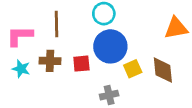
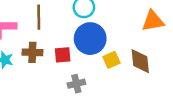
gray cross: (109, 95) -> (76, 84), moved

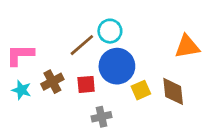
brown line: (39, 17) -> (82, 45), moved, turned 50
brown cross: (32, 52) -> (52, 82), turned -30

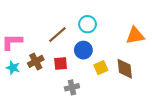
cyan circle: (110, 31) -> (87, 24), moved
blue circle: (117, 66) -> (83, 50), size x0.7

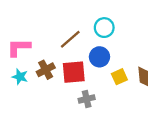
red square: (61, 64) -> (74, 72), size x1.5

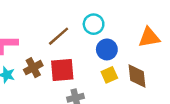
blue circle: (99, 57) -> (107, 49), moved

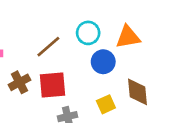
orange triangle: (149, 37) -> (128, 37), moved
yellow square: (109, 75) -> (106, 104), moved

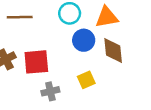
brown line: (48, 47) -> (20, 17), moved, turned 40
brown diamond: (137, 92) -> (113, 50), moved

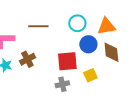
red square: (36, 62) -> (67, 61), moved

